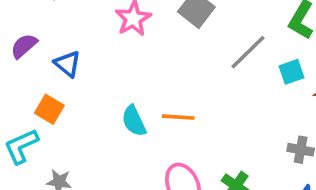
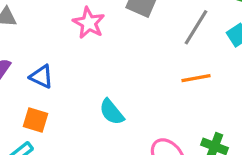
orange line: (178, 117) -> (196, 78), moved

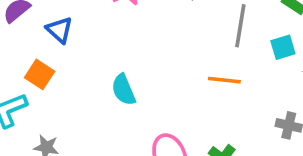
gray line: (196, 27) -> (240, 26), turned -39

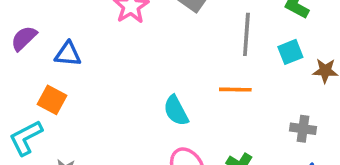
blue triangle: (60, 30) -> (68, 54), turned -32
cyan semicircle: (123, 90) -> (176, 111), moved

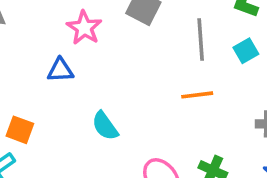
blue triangle: (68, 54) -> (60, 70), moved
cyan semicircle: (176, 111) -> (105, 126), moved

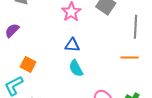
blue triangle: (60, 70) -> (72, 45), moved

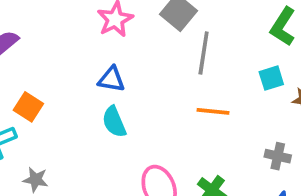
gray line: (136, 27) -> (204, 53), moved

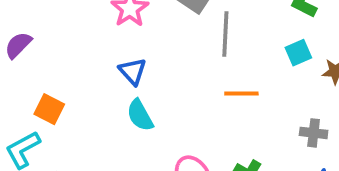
blue triangle: (111, 79) -> (133, 71), turned 44

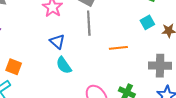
gray line: (225, 34) -> (89, 23), moved
gray cross: (314, 133) -> (160, 66), size x1.5

